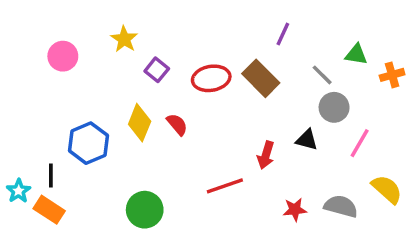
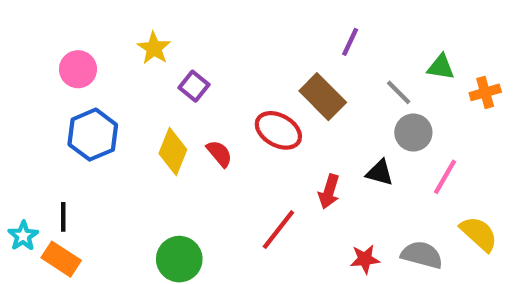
red ellipse: (211, 78) -> (278, 130), moved, turned 39
blue hexagon: (88, 143) -> (93, 135), moved
red line: (225, 186) -> (278, 230), turned -33

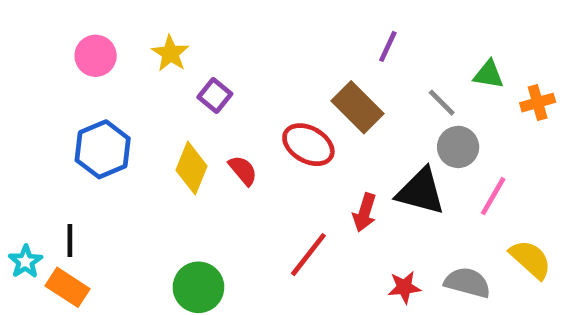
pink circle: (78, 69) -> (96, 56), moved
black triangle: (380, 173) -> (421, 191), size x1.6

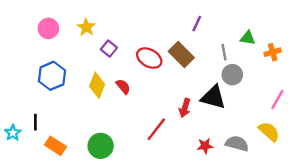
gray line: (442, 103) -> (224, 52), turned 35
red ellipse: (308, 145) -> (149, 58), moved
pink line: (493, 196) -> (277, 100), moved
orange rectangle: (68, 287) -> (55, 146), moved

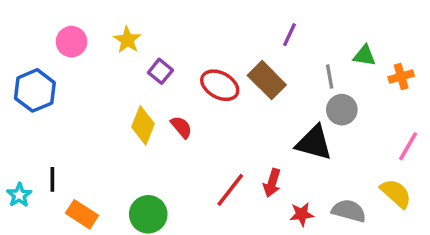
blue hexagon: (52, 76) -> (35, 90), moved
red arrow: (185, 108) -> (272, 183), moved

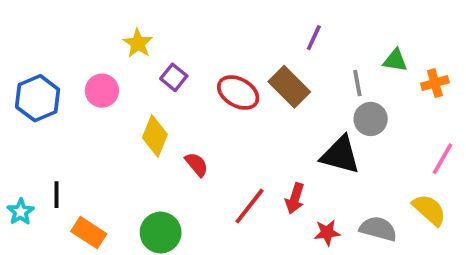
pink circle: (72, 42) -> (102, 91), moved
red semicircle: (181, 127) -> (197, 164), moved

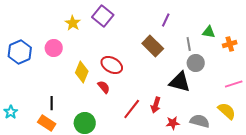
purple square: (174, 77) -> (103, 16), moved, size x1.5
red ellipse: (238, 92) -> (112, 65), moved
pink line: (442, 159) -> (234, 84), turned 42
black line: (57, 195) -> (52, 103), moved

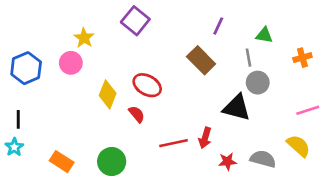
yellow star: (73, 23) -> (84, 38), moved
green triangle: (209, 32) -> (264, 35), moved
black line: (52, 103) -> (18, 119), moved
red line: (132, 109) -> (173, 143), turned 40

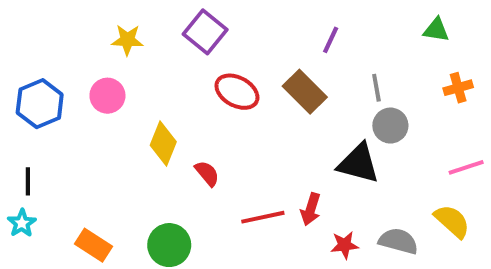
green triangle: (264, 35) -> (436, 30), moved
yellow star: (84, 38) -> (127, 40), moved, turned -30
red ellipse: (147, 85) -> (237, 92), moved

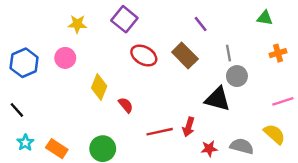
purple line: (331, 40) -> (201, 24), turned -63
black line: (28, 181) -> (17, 110), turned -42
cyan star: (22, 223) -> (25, 143), moved

